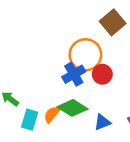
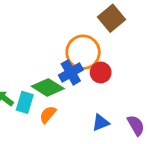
green diamond: (72, 108) -> (48, 87), moved
cyan rectangle: (30, 120) -> (25, 102), moved

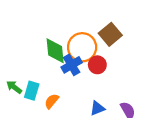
brown square: (111, 18) -> (110, 34), moved
green diamond: (48, 87) -> (55, 51), moved, turned 52

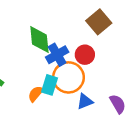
orange circle: (82, 47) -> (68, 77), moved
cyan rectangle: (32, 91) -> (50, 85), moved

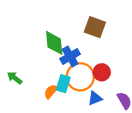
brown square: (99, 22) -> (95, 27), moved, turned -30
red circle: (85, 55) -> (102, 72), moved

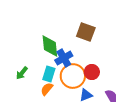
green arrow: (15, 78) -> (22, 73), moved, turned -88
cyan rectangle: (63, 84) -> (49, 74), moved

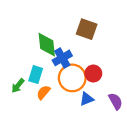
green arrow: (22, 73) -> (18, 86), moved
cyan rectangle: (49, 74) -> (36, 75), moved

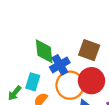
brown square: (87, 29) -> (89, 50), moved
red circle: (93, 73) -> (91, 81), size x1.5

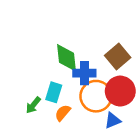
brown square: (89, 50) -> (118, 56), turned 30
blue cross: (60, 65) -> (84, 73), turned 30

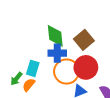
green diamond: (67, 58) -> (55, 36), moved
orange semicircle: (63, 113) -> (29, 85), moved

